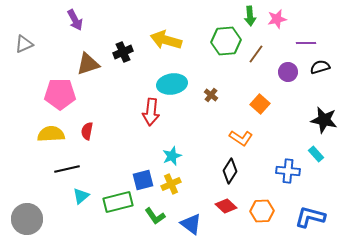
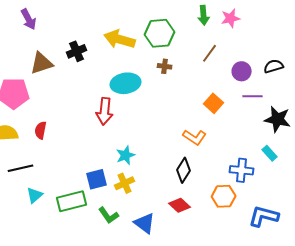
green hexagon: (226, 41) -> (160, 33), moved
purple line: (306, 43) -> (253, 96), moved
brown cross: (211, 95) -> (165, 66), moved, turned -32
orange hexagon: (262, 211) -> (224, 196), moved

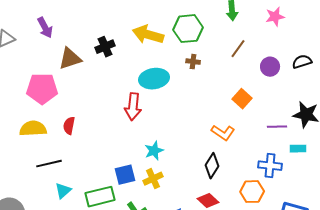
pink star: (231, 18) -> (275, 17), moved
purple arrow: (29, 19) -> (45, 28), moved
purple line: (253, 96) -> (277, 127), moved
cyan rectangle: (270, 153) -> (298, 149), turned -49

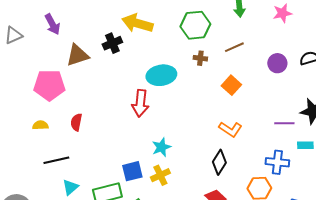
yellow arrow: (148, 35) -> (137, 23), moved
brown line: (238, 49) -> (234, 47), moved, turned 30
orange square: (242, 99) -> (231, 85), moved
yellow semicircle: (33, 129) -> (40, 125), size x0.6

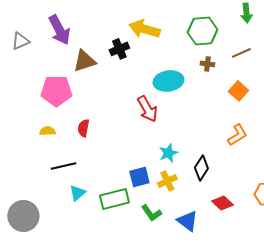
purple arrow: (52, 24) -> (59, 30), size x1.4
red arrow: (140, 103) -> (147, 109), turned -36
orange L-shape: (230, 129) -> (237, 135), turned -65
black diamond: (219, 162) -> (201, 168), moved

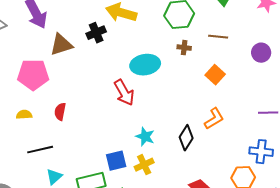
brown line: (241, 53) -> (218, 37), turned 30
cyan star: (168, 153) -> (145, 137), turned -30
black diamond: (201, 168) -> (186, 138), moved

